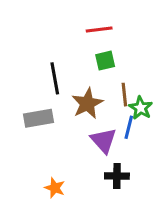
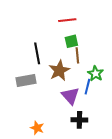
brown line: (124, 95) -> (77, 55), moved

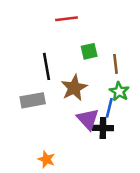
red line: (67, 20) -> (67, 19), moved
brown line: (77, 55) -> (116, 64), moved
black cross: (79, 120) -> (103, 128), moved

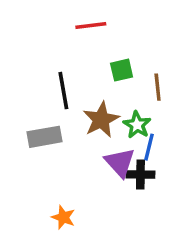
green star: (119, 92) -> (137, 125), moved

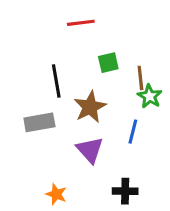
green star: (137, 125) -> (150, 96), moved
purple triangle: (120, 163) -> (90, 150), moved
black cross: (140, 175) -> (125, 191), moved

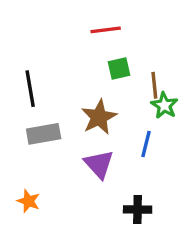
red line: (81, 23) -> (106, 30), moved
black line: (56, 81) -> (30, 89), moved
orange star: (56, 194) -> (28, 201), moved

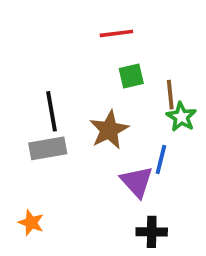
black line: (30, 89) -> (52, 111), moved
purple triangle: (99, 164) -> (137, 182), moved

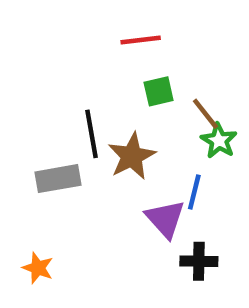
brown line: (170, 95) -> (205, 114), turned -32
black line: (52, 111) -> (92, 134), moved
black cross: (152, 232) -> (199, 261), moved

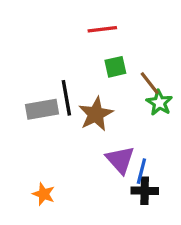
gray rectangle: (58, 179) -> (42, 109), moved
blue line: (194, 192) -> (141, 171), moved
orange star: (38, 268) -> (44, 194), moved

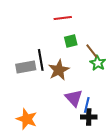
orange star: (44, 194) -> (27, 119), size x1.5

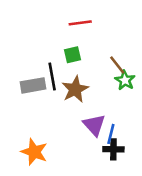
green square: (71, 41) -> (73, 55), moved

